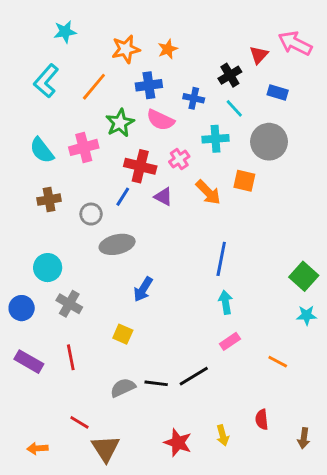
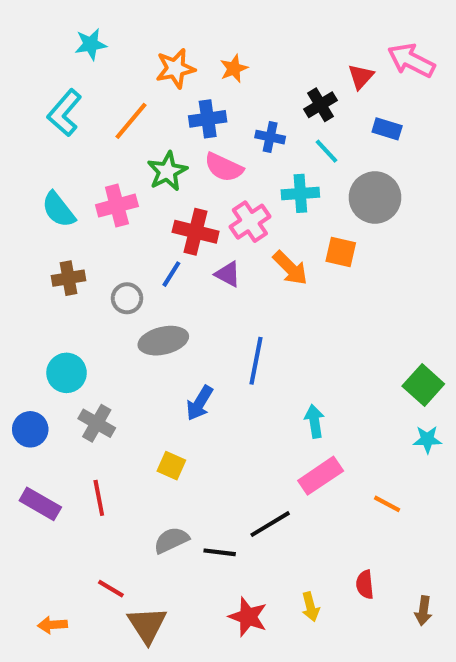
pink cross: (179, 159) -> (250, 222), size x1.4
blue line: (221, 259) -> (256, 361), moved
pink rectangle: (230, 341) -> (321, 476), size x1.5
black line: (156, 383) -> (220, 552), moved

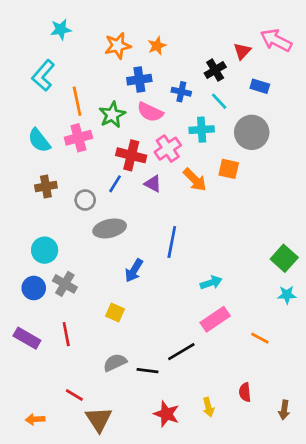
orange line: (131, 121) -> (77, 101), moved, turned -52
cyan arrow: (314, 421) -> (211, 283), turned 80
blue circle: (30, 429) -> (34, 288), moved

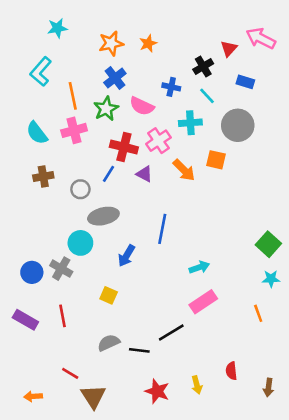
blue cross: (139, 80) -> (115, 78), moved, turned -30
cyan circle: (45, 250) -> (80, 243), moved
orange line: (260, 338) -> (258, 313), moved, turned 42

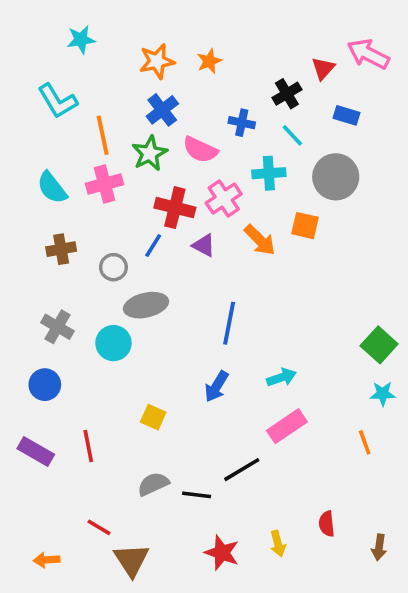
cyan L-shape: (41, 72) -> (57, 101), turned -72
blue arrow: (126, 256) -> (216, 386), moved
gray cross: (61, 269) -> (57, 327), moved

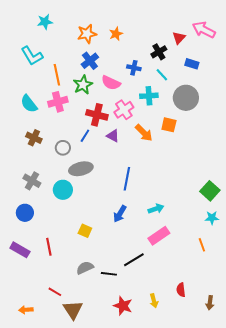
brown cross: (61, 249) -> (34, 138), turned 35

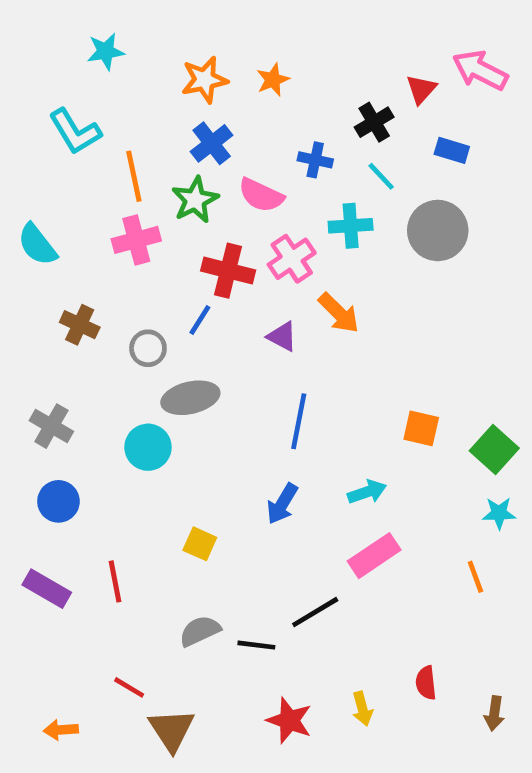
cyan semicircle: (29, 104) -> (37, 245), moved
orange square: (169, 125) -> (421, 428), moved
purple triangle: (113, 136) -> (282, 336), moved
gray cross: (32, 181) -> (51, 426), moved

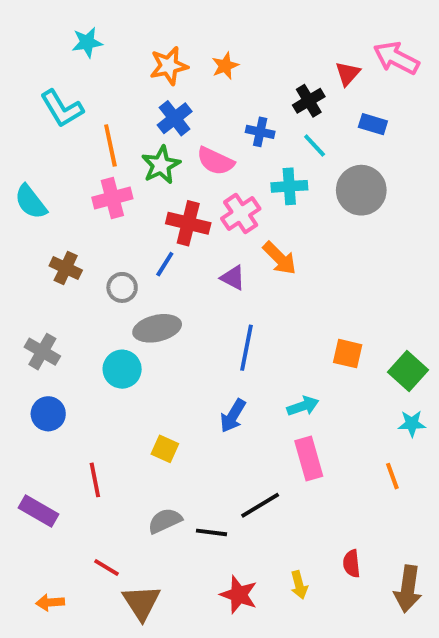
pink rectangle: (374, 556) -> (309, 459), turned -72
purple rectangle: (47, 589) -> (38, 511), moved
brown arrow: (494, 713) -> (408, 589), size x1.6

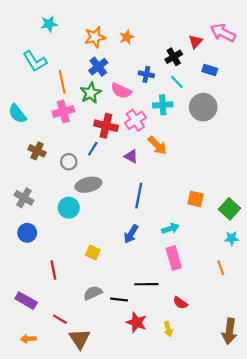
black line: (260, 505) -> (146, 284), turned 30
purple rectangle: (38, 511) -> (26, 301), moved
red semicircle: (352, 564) -> (180, 303), moved, turned -48
red star: (239, 595) -> (137, 322), moved

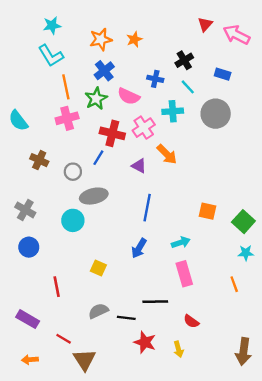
red triangle: (196, 42) -> (205, 24), moved
cyan L-shape: (35, 61) -> (51, 56), moved

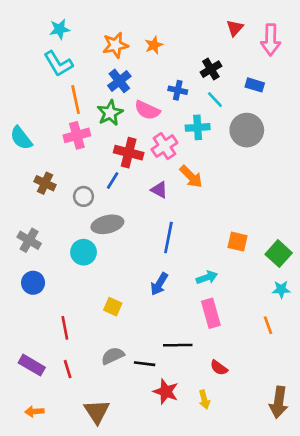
pink arrow: (236, 35) -> (271, 40), turned -116
red line: (64, 339) -> (68, 369), moved, turned 42

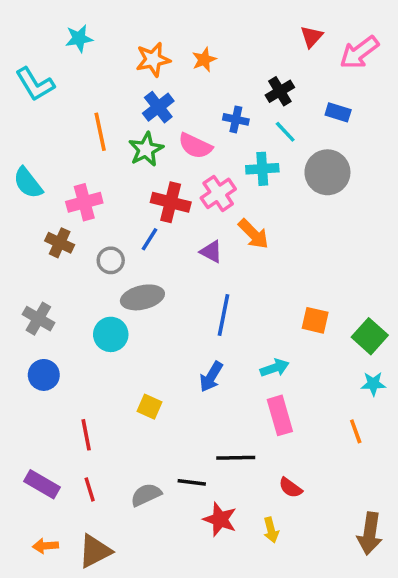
pink arrow: (271, 40) -> (359, 52), turned 52
cyan L-shape: (58, 64) -> (35, 84), moved
pink cross: (77, 135) -> (84, 202), moved
gray semicircle: (113, 356) -> (146, 495), moved
brown triangle: (97, 411) -> (95, 551), moved, turned 36

